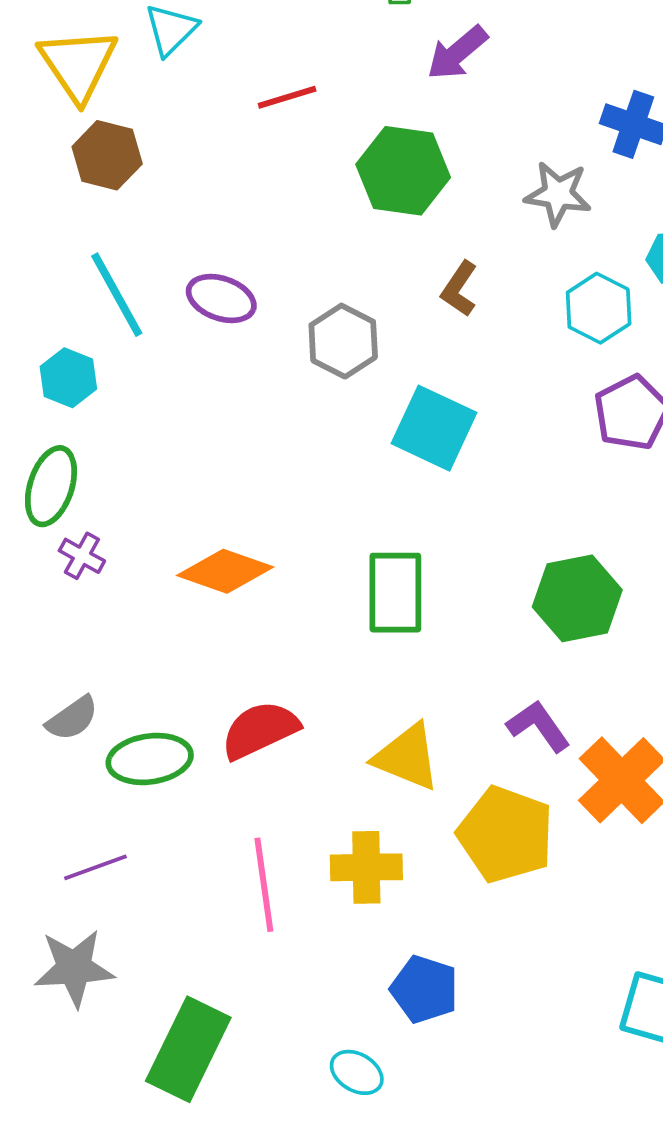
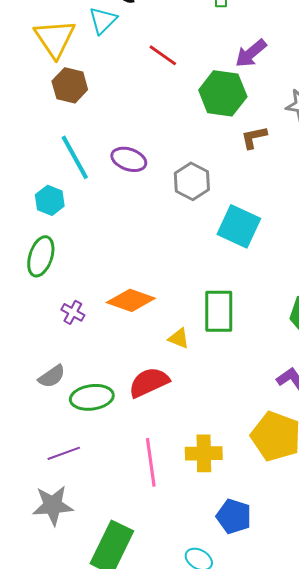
purple arrow: (457, 53) -> (251, 53), moved
red line: (287, 97) -> (163, 55), turned 52
brown L-shape: (459, 289) -> (254, 137), moved, turned 44
purple cross: (82, 556) -> (73, 312), moved
yellow triangle: (407, 757) -> (179, 338), moved, size x0.6

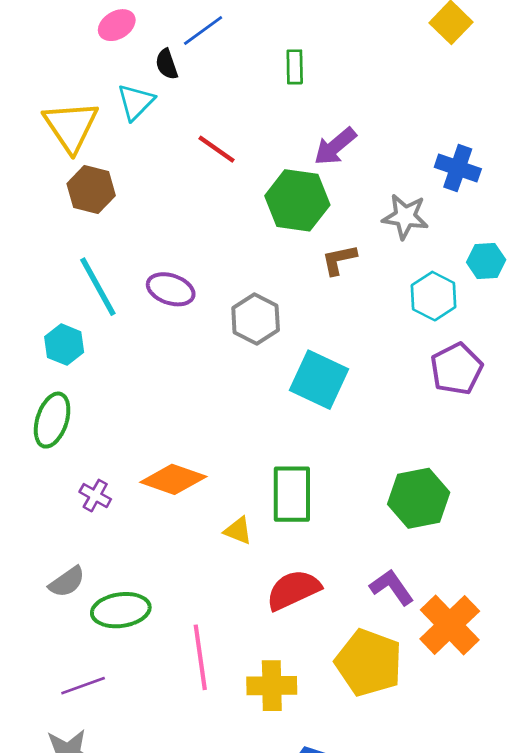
red semicircle: (149, 382) -> (293, 590), moved
pink line: (151, 462) -> (200, 657), moved

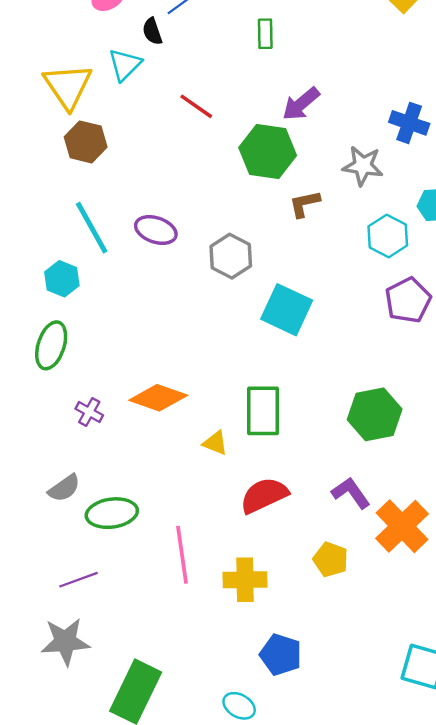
yellow pentagon: (369, 663) -> (331, 559), size x0.6

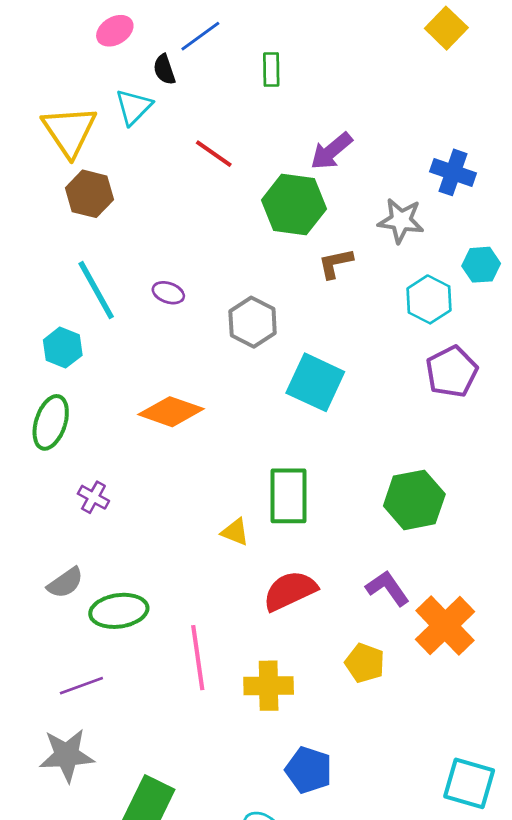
green rectangle: (265, 34) -> (271, 70), moved
purple ellipse: (156, 230) -> (168, 293), size x0.7
orange diamond: (158, 398) -> (171, 412), moved

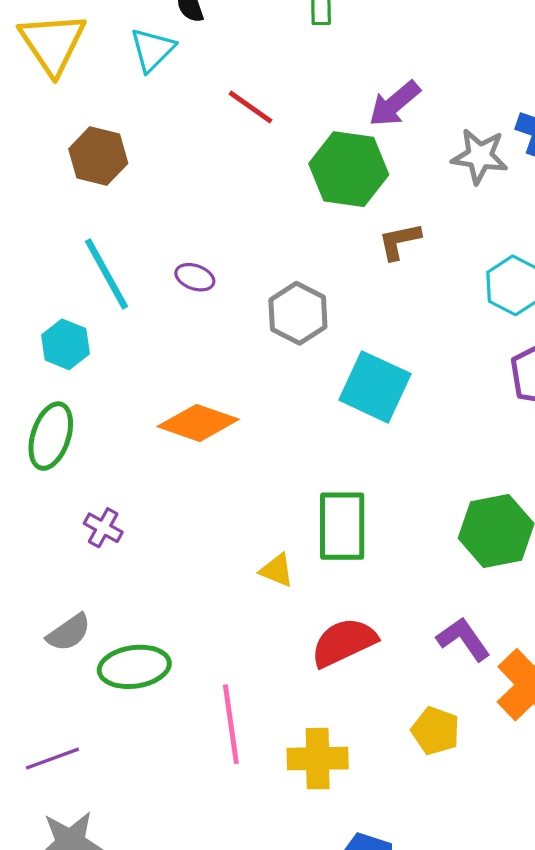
yellow triangle: (69, 131) -> (52, 43), moved
gray star: (401, 221) -> (480, 156), moved
purple line: (81, 686) -> (52, 759), moved

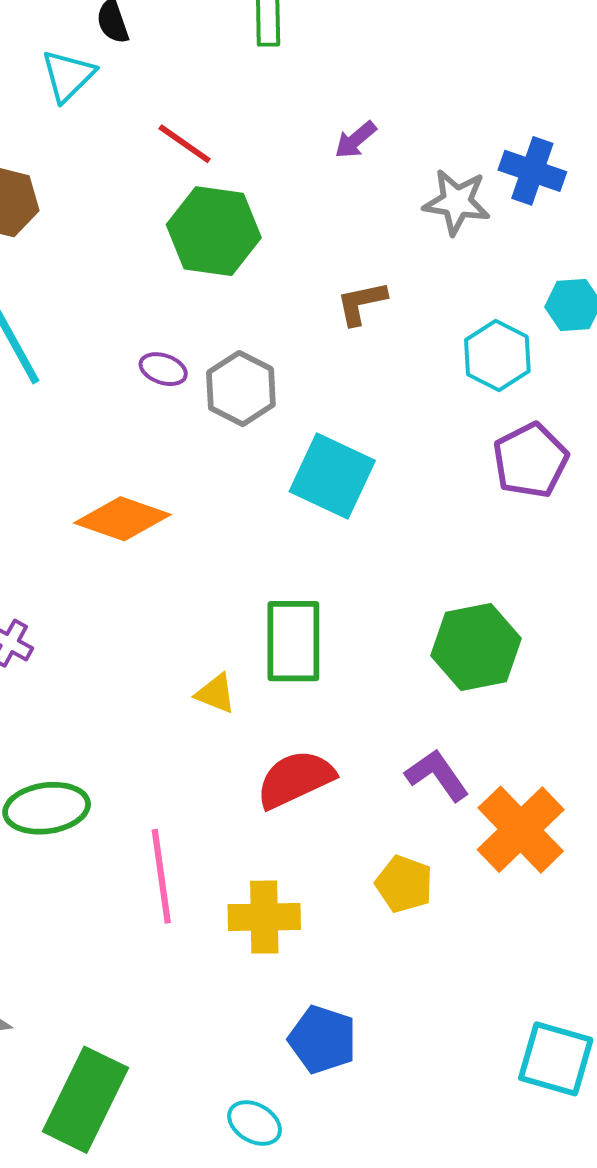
purple arrow: (395, 104) -> (356, 140), size x0.7
green hexagon: (349, 169) -> (214, 231), moved
purple ellipse: (195, 277) -> (163, 369), moved

